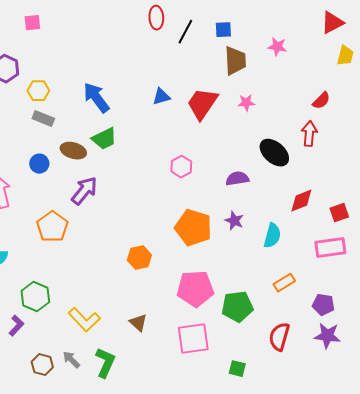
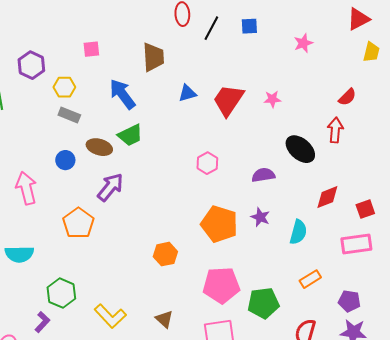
pink square: (32, 23) -> (91, 49), moved
pink star: (277, 47) -> (303, 43), turned -30
brown trapezoid: (235, 61) -> (153, 57), moved

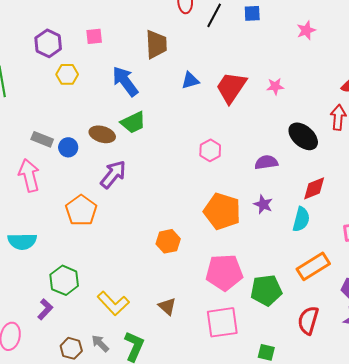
purple hexagon: (31, 65) -> (48, 43), moved
gray rectangle: (69, 115) -> (42, 139), moved
red diamond: (327, 197) -> (314, 188), moved
orange rectangle: (310, 279) -> (313, 266), size x1.5

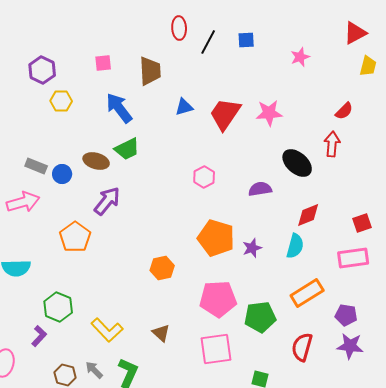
pink square: (94, 36) -> (103, 63), moved
pink star: (275, 86) -> (269, 113), size x1.5
pink arrow: (29, 175) -> (23, 202), turned 88
purple star: (263, 204) -> (252, 248), moved, turned 30

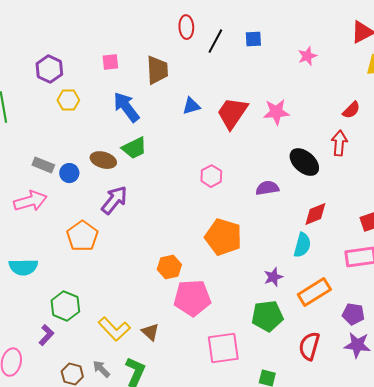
purple star: (252, 248) -> (273, 277), moved
pink pentagon: (218, 299) -> (192, 298), moved
brown triangle: (161, 333) -> (150, 332), moved

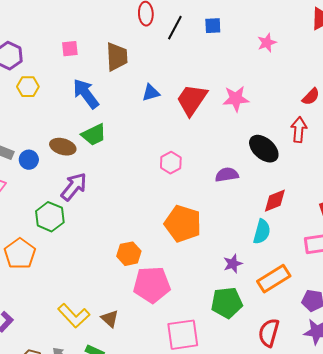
orange pentagon: (82, 236) -> (20, 254), moved
green hexagon: (65, 306) -> (50, 217), moved

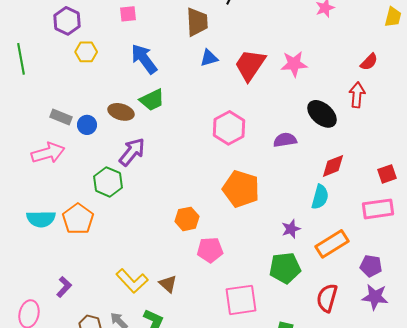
brown trapezoid: (117, 57) -> (197, 22), moved
pink hexagon: (171, 163) -> (229, 128), size x1.5
pink pentagon: (152, 285) -> (210, 250), size x0.7

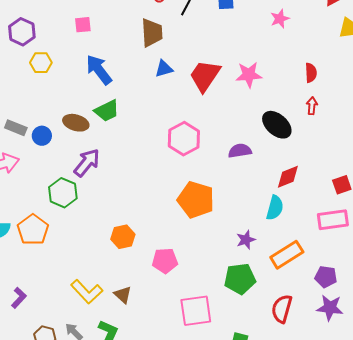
red semicircle: (369, 62) -> (311, 73), moved, turned -48
red arrow: (357, 95) -> (312, 106), size x0.7
orange hexagon: (187, 219) -> (123, 237), moved

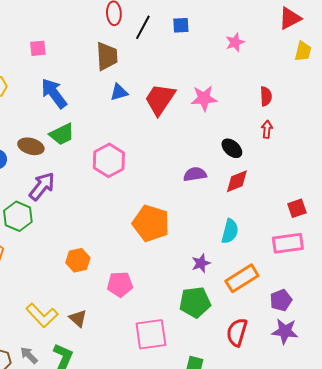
black ellipse: (277, 125) -> (232, 148), size x0.7
pink hexagon: (184, 139) -> (109, 160), moved
red diamond: (288, 177) -> (237, 181), moved
purple pentagon: (326, 277) -> (281, 300), turned -30

